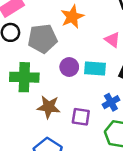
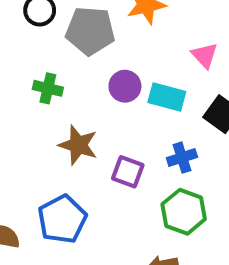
green cross: (24, 77) -> (48, 88), size x0.6

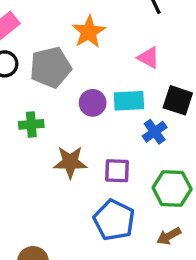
blue cross: (182, 158) -> (155, 132), moved
blue pentagon: (62, 219) -> (114, 220), moved

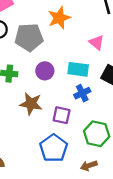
purple circle: (93, 103) -> (45, 71), moved
blue cross: (155, 132) -> (82, 93), moved

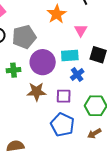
orange star: (59, 18) -> (57, 14), moved
pink triangle: (97, 42) -> (81, 30), turned 32
purple circle: (45, 71) -> (43, 62), size x1.6

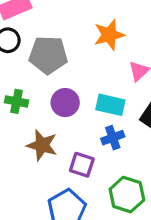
purple circle: (43, 62) -> (65, 103), size x0.7

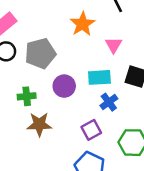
brown star: (42, 145) -> (39, 124), moved
purple square: (82, 165) -> (91, 130), turned -30

